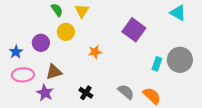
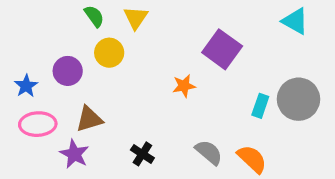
orange star: (95, 52) -> (184, 86), moved

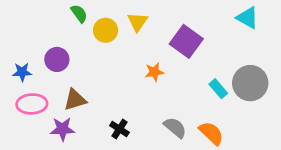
yellow triangle: (136, 18) -> (138, 22), moved
yellow circle: (109, 53) -> (106, 30), moved
blue star: (26, 86) -> (22, 72), turned 30
cyan rectangle: (260, 106) -> (218, 89), turned -60
purple star: (74, 154) -> (62, 129), turned -30

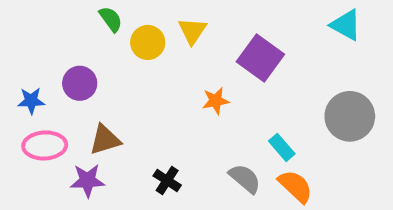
cyan rectangle: (218, 89) -> (282, 147), moved

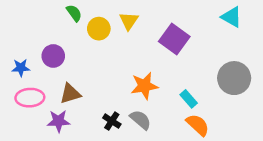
orange star: (216, 101) -> (144, 86), moved, size x1.5
gray semicircle: (245, 178) -> (140, 120), moved

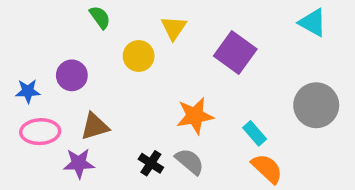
yellow circle: (99, 29) -> (139, 56), moved

